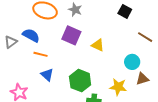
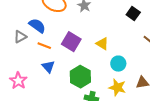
purple square: (71, 35) -> (71, 42), moved
gray triangle: (11, 42) -> (20, 37), moved
cyan circle: (132, 62) -> (118, 64), moved

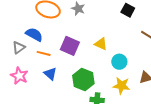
pink star: (18, 81) -> (19, 76), moved

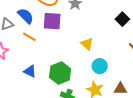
purple square: (70, 46) -> (52, 21), moved, turned -36
blue triangle: (50, 74) -> (30, 71), moved, turned -32

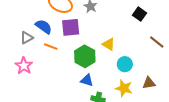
blue triangle: (30, 71) -> (87, 80), moved
green hexagon: (60, 73) -> (85, 56), moved

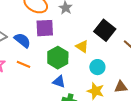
black square: (140, 14) -> (105, 30), moved, size x1.5
blue semicircle: (44, 27) -> (22, 40), moved
orange line: (51, 47) -> (23, 64), moved

